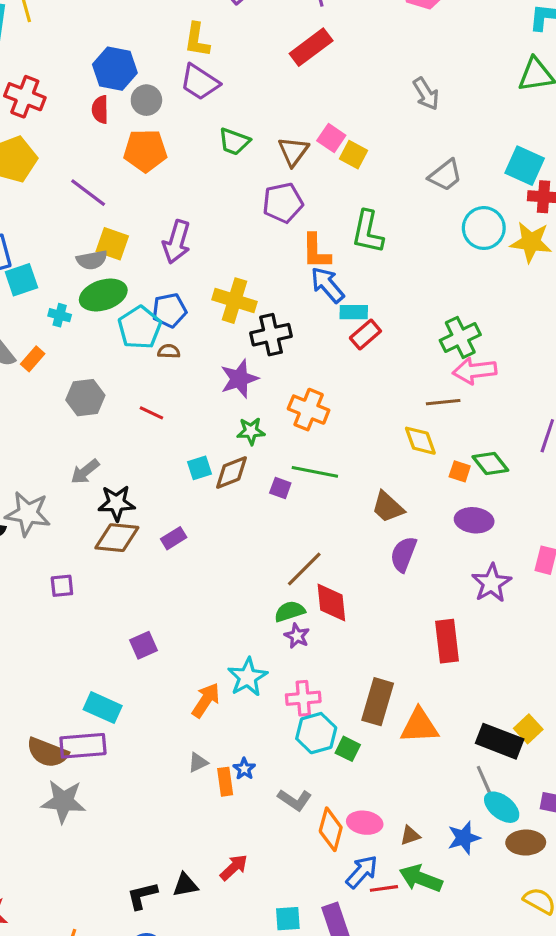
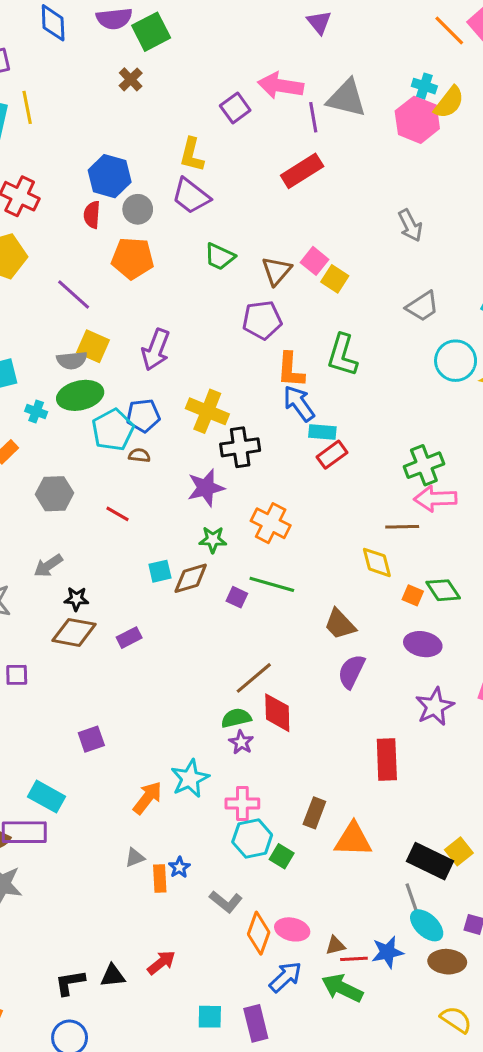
black star: (117, 503) -> (76, 599), size x0.7
brown rectangle: (378, 702) -> (314, 813), size x0.7
red line: (384, 888) -> (354, 959), moved

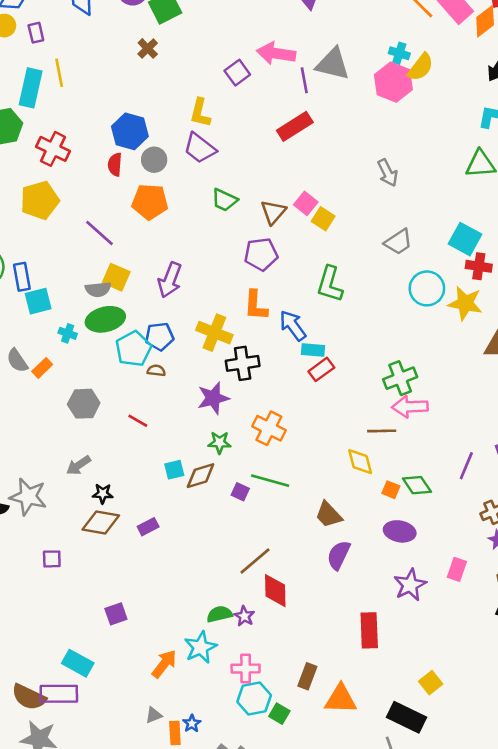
orange L-shape: (291, 370) -> (256, 305), moved
green semicircle: (236, 718) -> (219, 614), moved
yellow square: (459, 851) -> (431, 683), moved

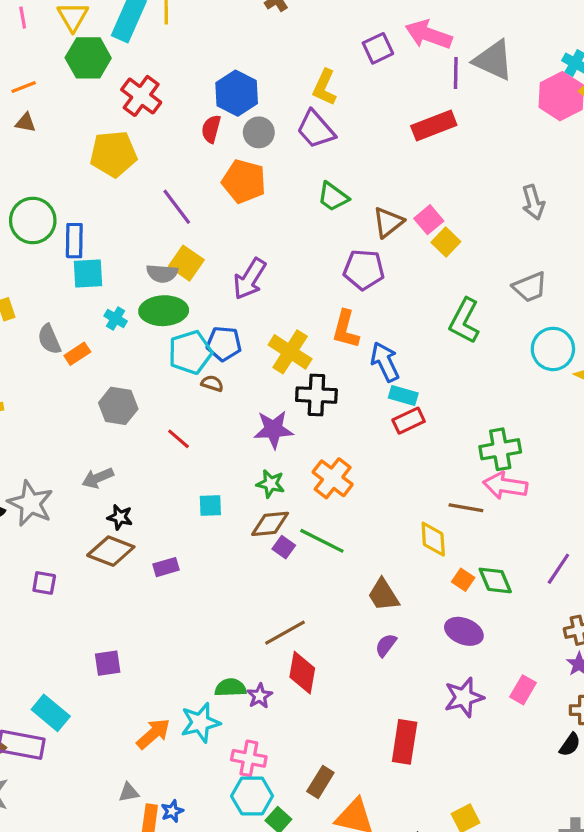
green L-shape: (330, 284) -> (464, 321), moved
brown diamond: (201, 476) -> (270, 524), moved
purple semicircle: (339, 555) -> (386, 645), size x0.7

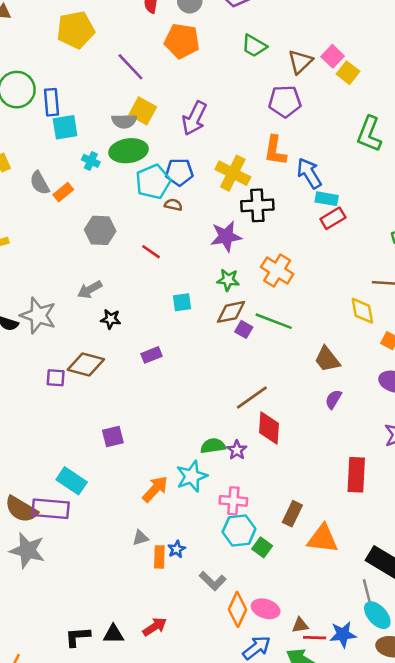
brown diamond: (111, 551) -> (86, 365), moved

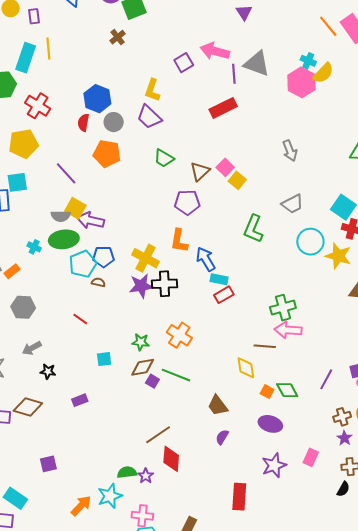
purple arrow: (194, 118) -> (90, 220), moved, turned 76
cyan square: (65, 127) -> (17, 182), moved
gray hexagon: (100, 230) -> (23, 307), moved
purple star: (226, 236) -> (141, 286), moved

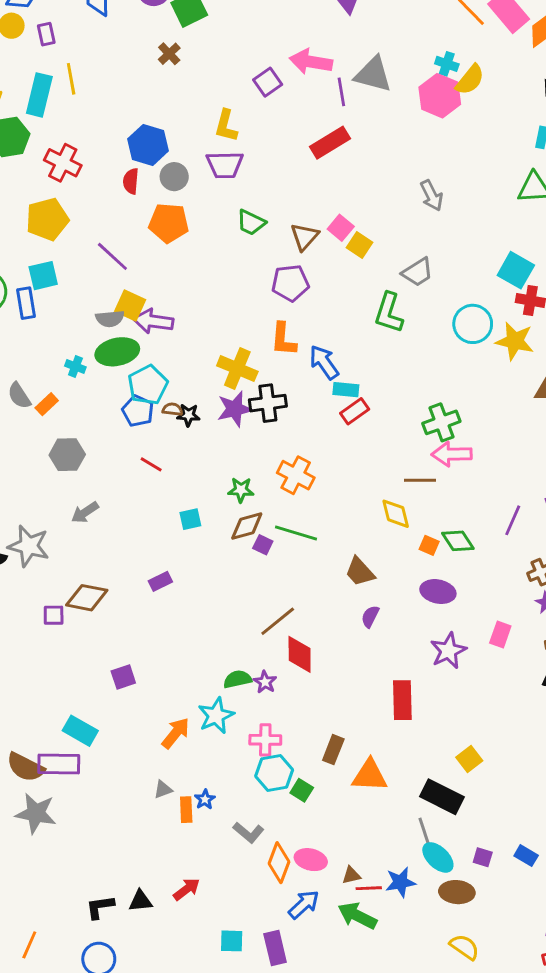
purple trapezoid: (149, 117) -> (225, 165), turned -40
gray trapezoid: (292, 204) -> (418, 272), moved
blue pentagon: (104, 257) -> (138, 411), moved, turned 30
black star: (48, 372) -> (188, 415), moved

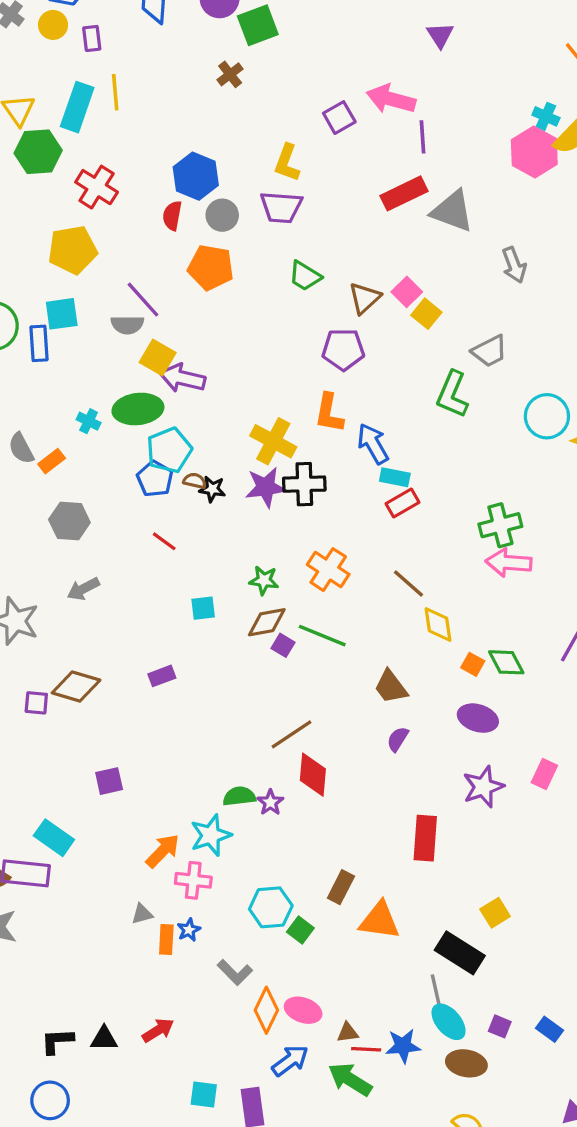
gray triangle: (373, 74) -> (452, 211), moved
gray semicircle: (110, 319) -> (127, 325), moved
brown line: (420, 480) -> (408, 583), moved, turned 36
pink cross: (265, 740) -> (193, 880), moved

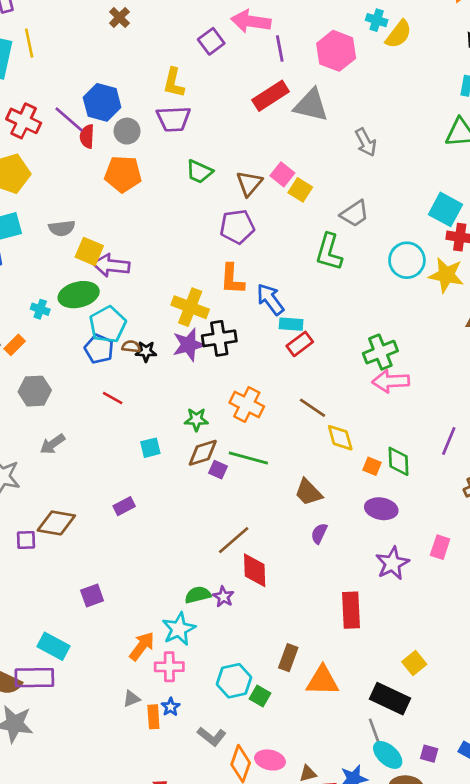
pink hexagon: (534, 152) -> (336, 51), moved
purple line: (143, 300) -> (69, 119), moved
green diamond: (506, 662) -> (399, 461), turned 32

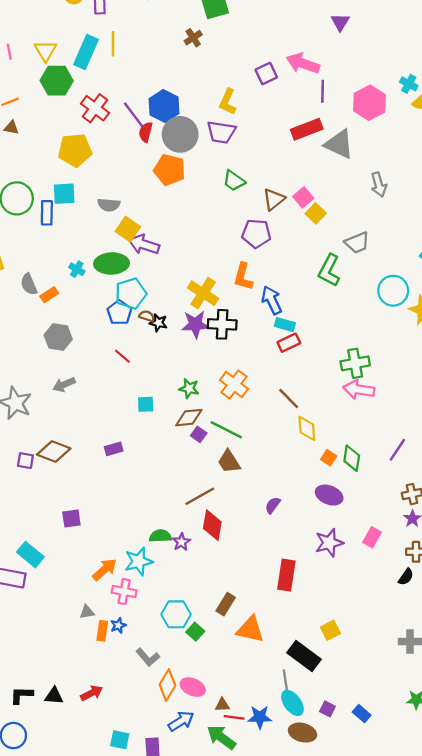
gray circle: (127, 131) -> (180, 134), size x1.6
brown trapezoid: (308, 492) -> (229, 462), moved

